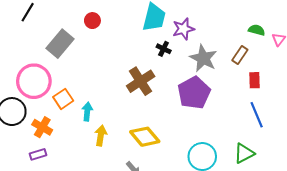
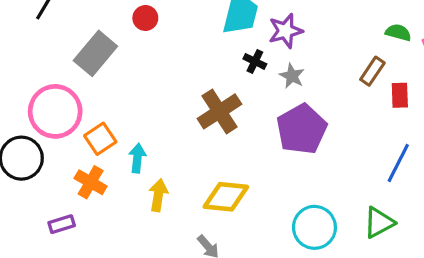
gray star: (203, 58) -> (292, 76), moved, size x0.6
red rectangle: (255, 80) -> (400, 95), moved
blue line: (257, 115) -> (398, 163), turned 50
orange cross: (42, 127) -> (91, 182), moved
yellow diamond: (145, 137) -> (226, 197), turned -44

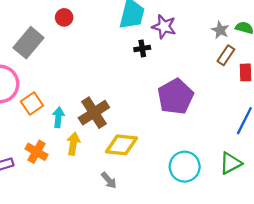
purple star: (285, 31) -> (164, 27), turned 30
black cross: (255, 61) -> (142, 48), turned -35
gray star: (292, 76) -> (220, 30), moved
brown cross: (219, 111) -> (94, 113), moved
orange cross: (91, 182) -> (37, 152), moved

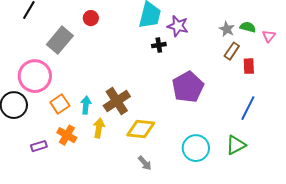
orange square: (32, 103) -> (60, 104), moved
gray arrow: (109, 180) -> (145, 163), moved

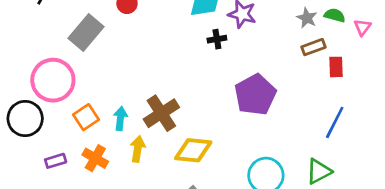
brown rectangle: (232, 51) -> (314, 47), turned 36
purple rectangle: (39, 146) -> (56, 161), moved

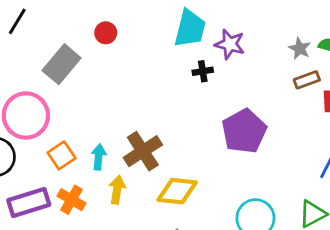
purple rectangle: (56, 161) -> (29, 203), size x1.8

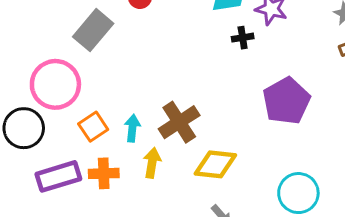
orange cross: (72, 200) -> (104, 173), turned -32

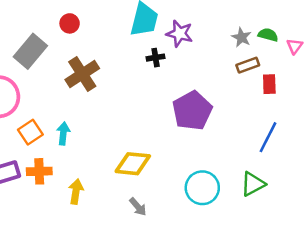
brown cross: (179, 122) -> (82, 74), moved
yellow arrow: (152, 163) -> (76, 192), moved

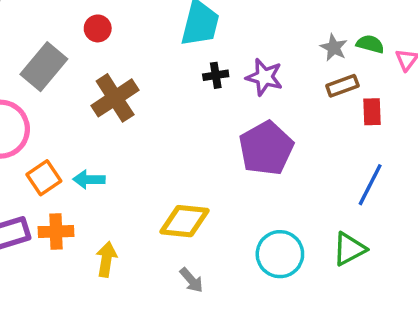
purple star: (180, 34) -> (264, 77), moved
cyan arrow: (63, 133) -> (89, 179), turned -95

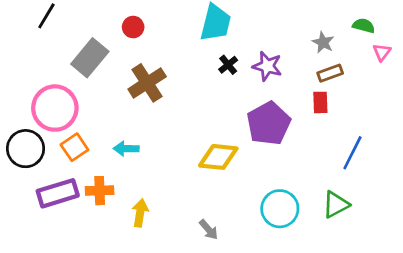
green semicircle: (370, 44) -> (364, 26), moved
black cross: (216, 75) -> (228, 65), turned -30
red rectangle: (372, 112) -> (320, 102), moved
orange square: (44, 178) -> (74, 147), moved
yellow diamond: (184, 221) -> (218, 157), moved

